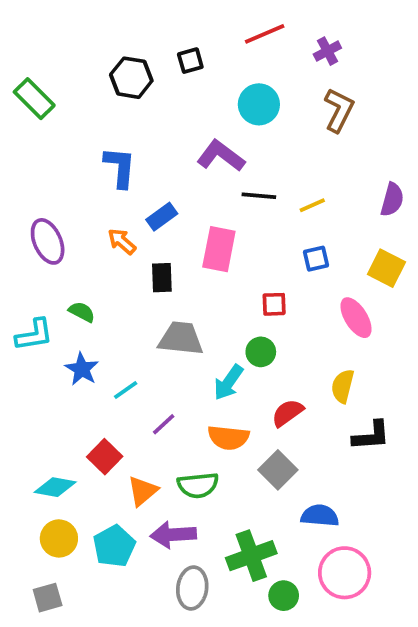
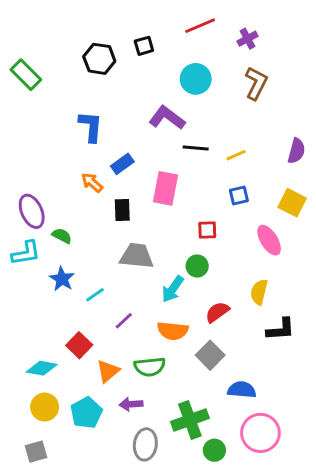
purple ellipse: (48, 241) -> (32, 211), moved
purple arrow: (173, 535) -> (131, 404), size x0.7

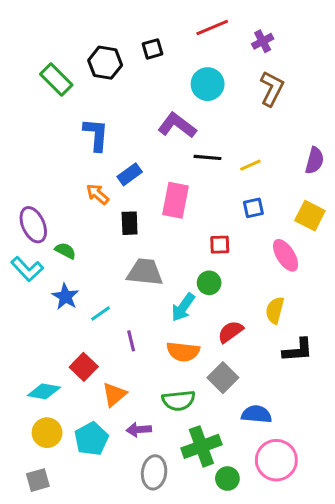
green rectangle: (26, 75) -> (56, 79), moved
cyan L-shape: (26, 253) -> (27, 269), turned 56
purple line: (124, 321) -> (131, 341), turned -60
green semicircle: (150, 367) -> (179, 401), moved

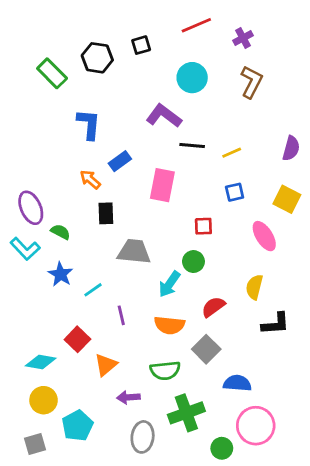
black rectangle: (130, 223) -> (106, 213), moved
cyan pentagon: (91, 439) -> (77, 426), moved
green circle: (227, 479) -> (222, 448), moved

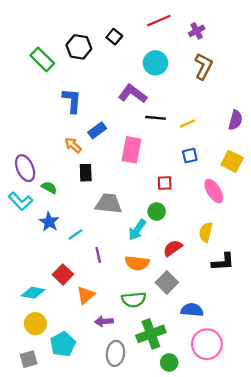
black square: (141, 45) -> (114, 37), turned -35
green circle: (222, 448) -> (169, 362), moved

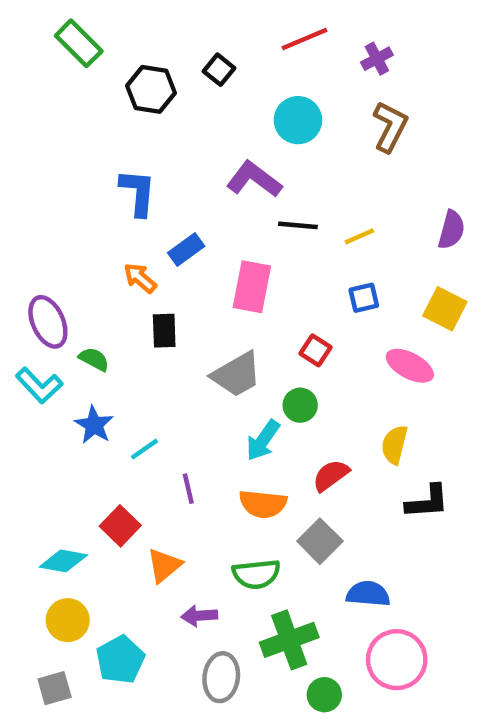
green rectangle: (42, 59) -> (79, 43), moved
red square: (165, 183) -> (316, 350), turned 35
pink ellipse: (214, 191) -> (410, 366), turned -30
gray trapezoid: (109, 204) -> (237, 375), moved, turned 144

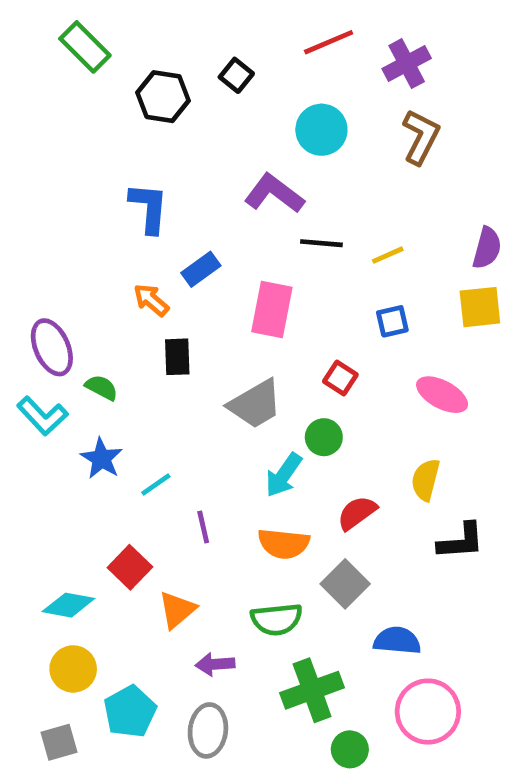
purple cross: (377, 59) -> (407, 64), size x1.4
yellow square: (445, 309) -> (480, 307), moved, turned -33
gray ellipse: (221, 677) -> (208, 730), moved

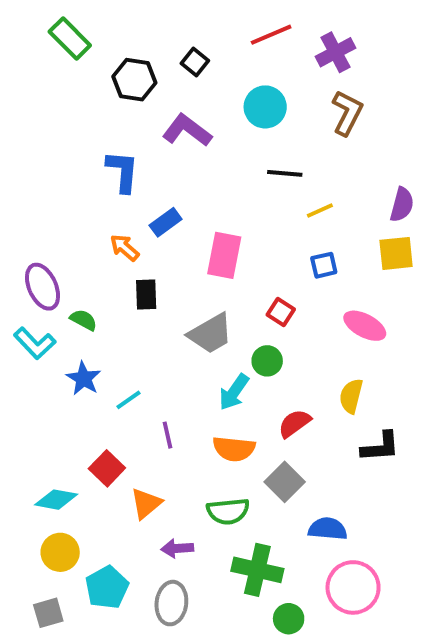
purple L-shape: (274, 194) -> (187, 130), moved
black line: (321, 243) -> (285, 173), moved
green cross: (312, 690) -> (257, 570), turned 33

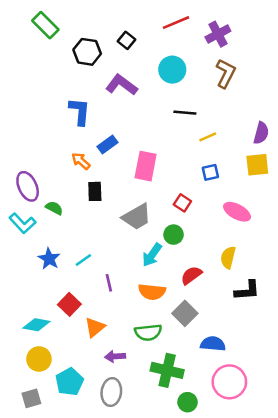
blue star: (84, 378) -> (49, 259), moved

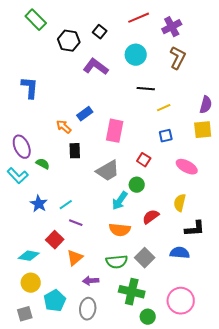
blue L-shape: (80, 111) -> (30, 88), moved
purple line: (109, 283) -> (76, 223), moved, turned -56
gray square: (185, 313) -> (145, 258), moved
blue semicircle: (213, 344) -> (180, 253), moved

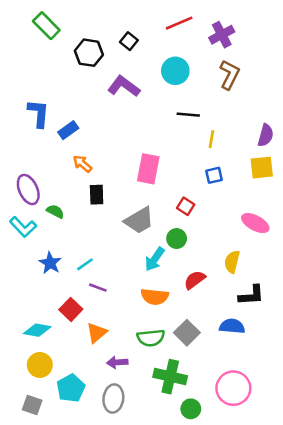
yellow line: (164, 108) -> (211, 139), turned -56
blue rectangle: (85, 114) -> (68, 130), moved
pink ellipse: (187, 167) -> (255, 223), moved
gray square: (25, 314) -> (32, 405), turned 35

